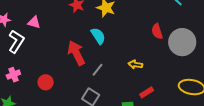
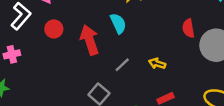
gray line: (97, 70) -> (122, 65), moved
red circle: (46, 82) -> (54, 29), moved

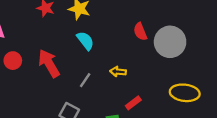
cyan semicircle: (118, 23) -> (85, 41), moved

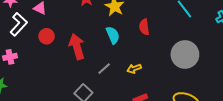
red semicircle: (140, 32) -> (144, 27), moved
yellow arrow: (118, 72) -> (134, 69), turned -40

